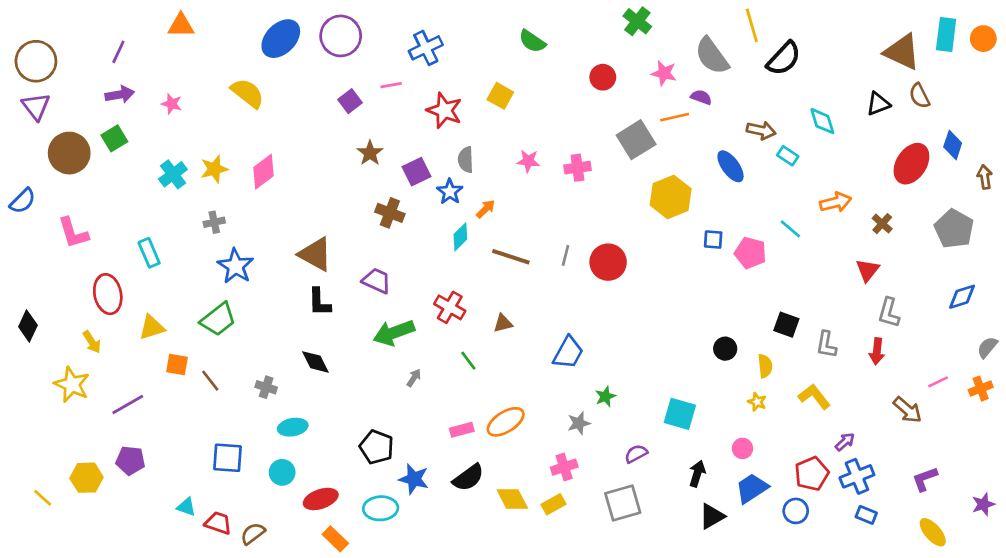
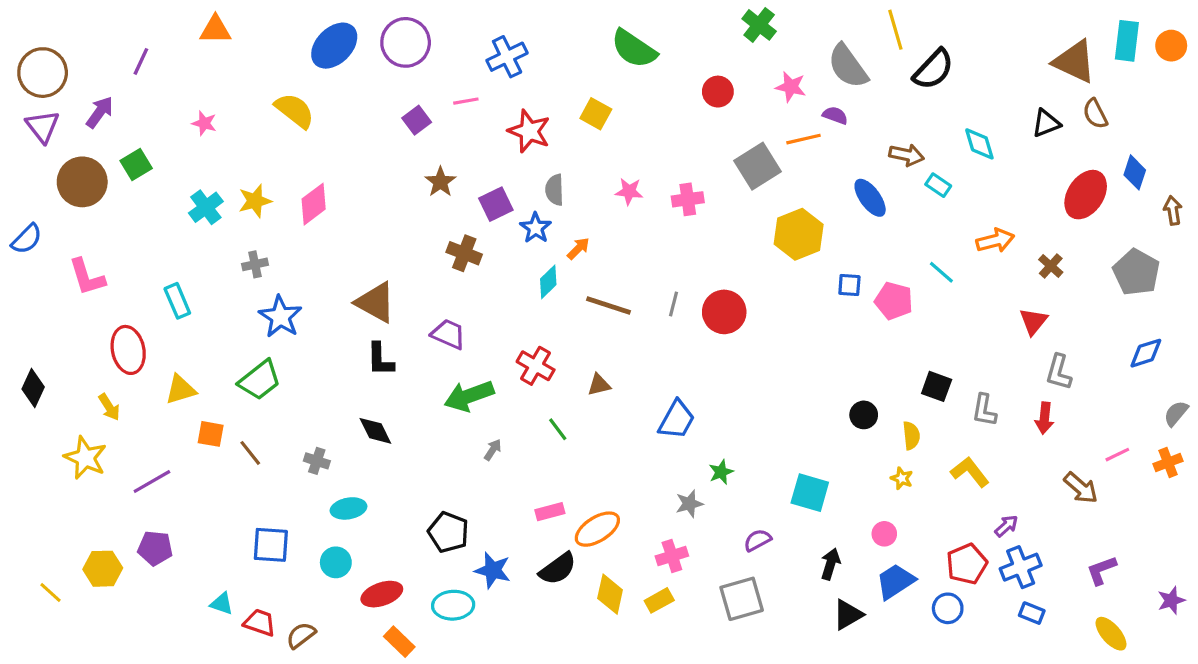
green semicircle: (532, 41) -> (634, 49), size x1.4
purple arrow: (120, 94) -> (100, 112), moved, turned -44
orange ellipse: (506, 422) -> (597, 529), moved
yellow diamond: (512, 499) -> (610, 594), turned 40

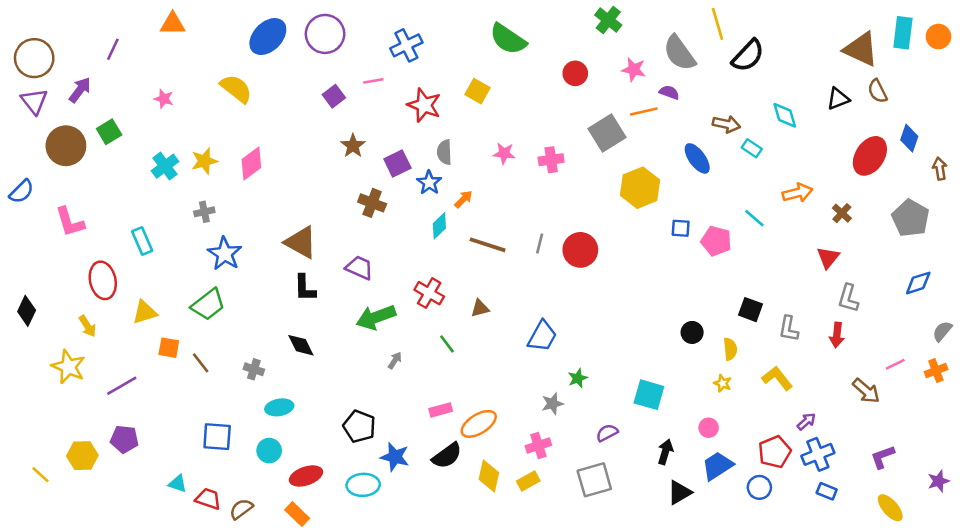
orange rectangle: (399, 642) -> (297, 514), moved

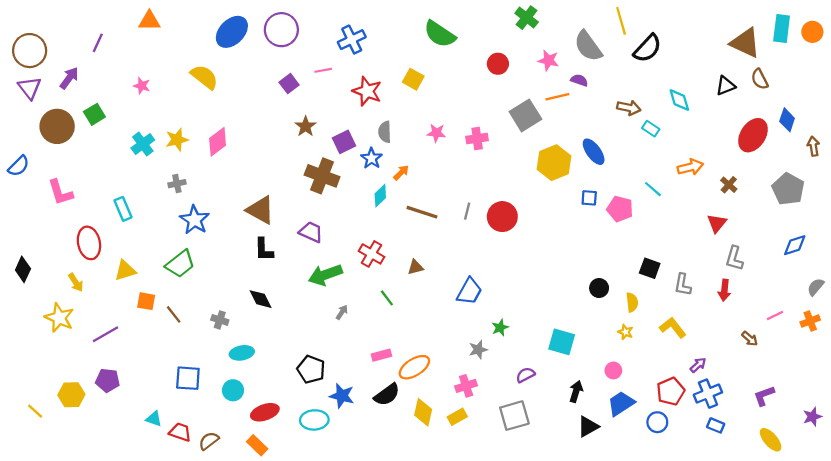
blue ellipse: (697, 158) -> (594, 152), moved
brown cross: (372, 203) -> (322, 176), size x1.4
brown arrow: (866, 391) -> (750, 339), size x0.7

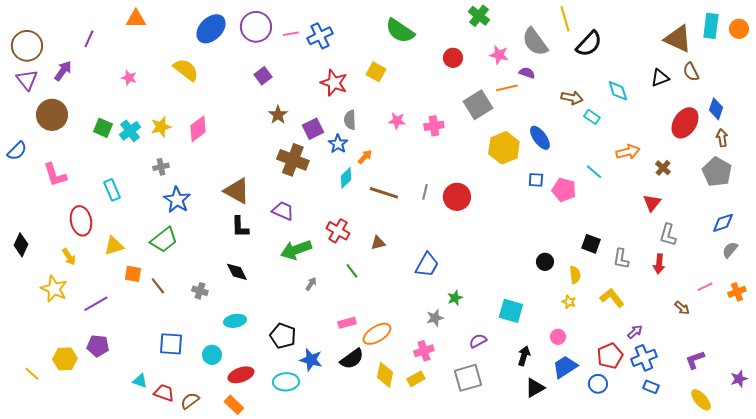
pink line: (323, 70) -> (291, 34), moved
green square: (94, 114) -> (103, 128), moved, turned -36
brown arrow: (813, 146) -> (722, 138), moved
gray semicircle: (816, 287) -> (730, 250), moved
cyan ellipse: (242, 353) -> (235, 321), moved

